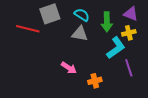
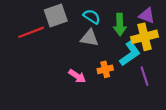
red line: (28, 29) -> (31, 32), turned -35
yellow cross: (129, 33) -> (144, 37), size x1.6
orange cross: (95, 81) -> (105, 69), moved

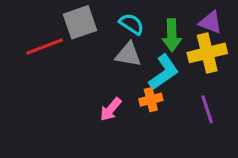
cyan L-shape: (130, 54) -> (164, 72), moved
pink arrow: (77, 76) -> (111, 109), turned 96

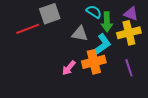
cyan semicircle: (132, 24) -> (94, 12), moved
orange cross: (151, 100) -> (94, 62), size x1.6

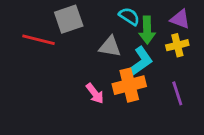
red line: (28, 29) -> (38, 40), turned 35
yellow cross: (129, 33) -> (177, 45), size x0.7
pink arrow: (69, 68) -> (95, 93), turned -77

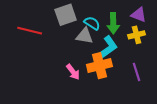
cyan semicircle: (129, 16) -> (92, 23), moved
gray square: (69, 19) -> (66, 15), moved

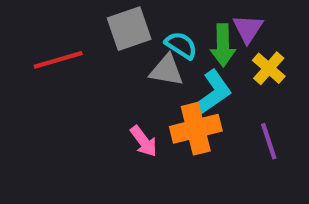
purple triangle: (139, 15) -> (248, 29), moved, turned 42
red line: (30, 31) -> (58, 60), turned -30
yellow cross: (136, 35) -> (269, 68), turned -35

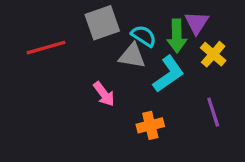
orange cross: (196, 129) -> (150, 125), moved, size x0.7
pink arrow: (144, 141) -> (104, 94), moved

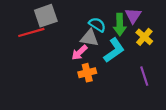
gray square: (102, 23) -> (46, 16), moved
pink arrow: (104, 94) -> (79, 53), moved, turned 84
orange cross: (150, 125) -> (87, 73), moved

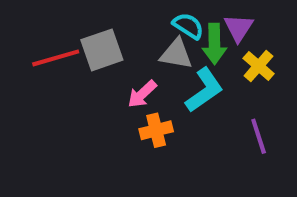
gray square: (46, 16) -> (102, 50), moved
cyan semicircle: (97, 25) -> (188, 26), moved
gray triangle: (89, 38) -> (176, 54), moved

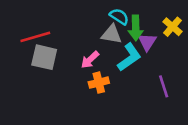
purple triangle: (238, 28) -> (147, 42), moved
gray square: (102, 50) -> (44, 57), moved, turned 32
yellow cross: (259, 66) -> (173, 27), moved

